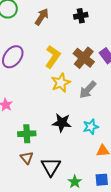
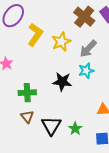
yellow L-shape: (53, 57) -> (35, 35), moved
cyan star: (91, 127) -> (86, 71), moved
green star: (75, 182) -> (75, 129), moved

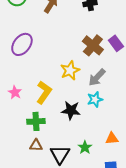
yellow L-shape: (35, 35) -> (44, 92), moved
brown triangle: (27, 117) -> (36, 145), turned -48
green star: (75, 129) -> (85, 147), moved

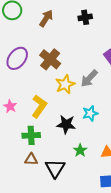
brown cross: (93, 45) -> (50, 59), moved
gray arrow: (97, 77) -> (89, 78), moved
green star: (85, 147) -> (80, 150), moved

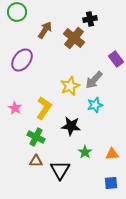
brown arrow: (46, 18) -> (45, 30), moved
brown cross: (50, 59) -> (74, 38), moved
cyan star: (90, 113) -> (95, 105), moved
green cross: (31, 135) -> (36, 137), turned 30

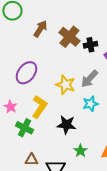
black cross: (90, 19) -> (90, 45), moved
purple ellipse: (22, 60) -> (26, 73), moved
yellow star: (70, 86) -> (65, 85), turned -30
green cross: (36, 137) -> (24, 128), moved

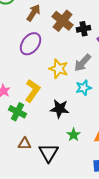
purple ellipse: (26, 73) -> (31, 44), moved

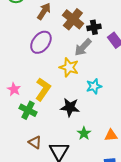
gray arrow: (83, 63) -> (83, 47), moved
brown triangle: (25, 144) -> (35, 142), turned 32

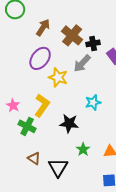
yellow star: (69, 67) -> (58, 77), moved

